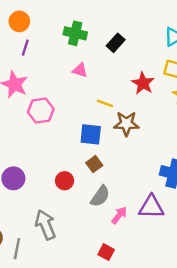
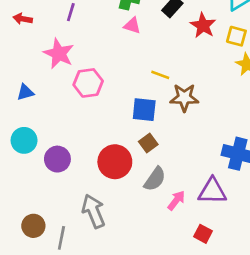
pink triangle: (80, 70) -> (132, 26), moved
red star: (143, 83) -> (203, 26), moved
red circle: (65, 181) -> (115, 162), size x1.6
red square: (106, 252) -> (203, 234), moved

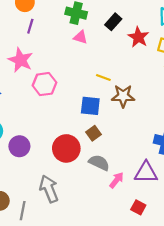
gray semicircle: (155, 179) -> (99, 163), turned -100

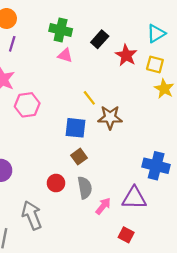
yellow line: (103, 78) -> (89, 98), turned 32
red circle: (66, 148) -> (56, 183), moved, size x0.6
gray semicircle: (99, 163) -> (85, 188), turned 55

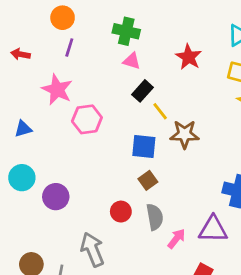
black rectangle: (100, 39) -> (143, 91), moved
red star: (126, 55) -> (189, 57), moved

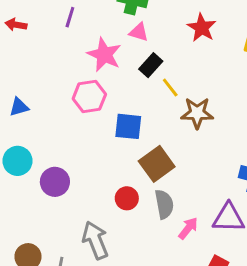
pink star: (57, 90) -> (104, 55), moved
blue square: (144, 146) -> (128, 126), moved
brown square: (148, 180) -> (157, 164), size x1.6

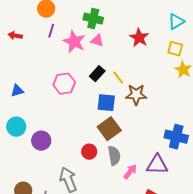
pink star: (104, 55) -> (74, 42), moved
black rectangle: (151, 65) -> (97, 74), moved
blue square: (128, 126) -> (106, 103), moved

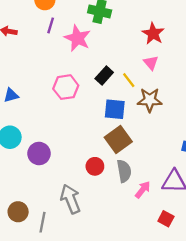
pink triangle: (97, 41) -> (151, 63), moved, turned 32

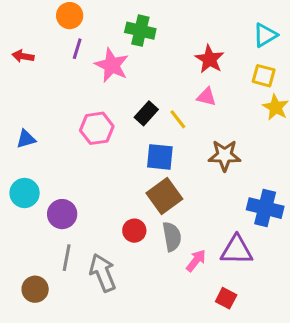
pink triangle: (151, 63) -> (206, 97), turned -35
brown star: (150, 100) -> (225, 155), moved
gray line: (43, 222) -> (67, 258), moved

